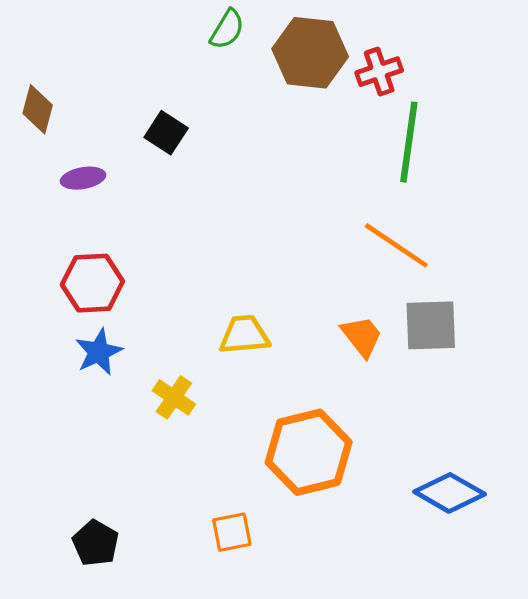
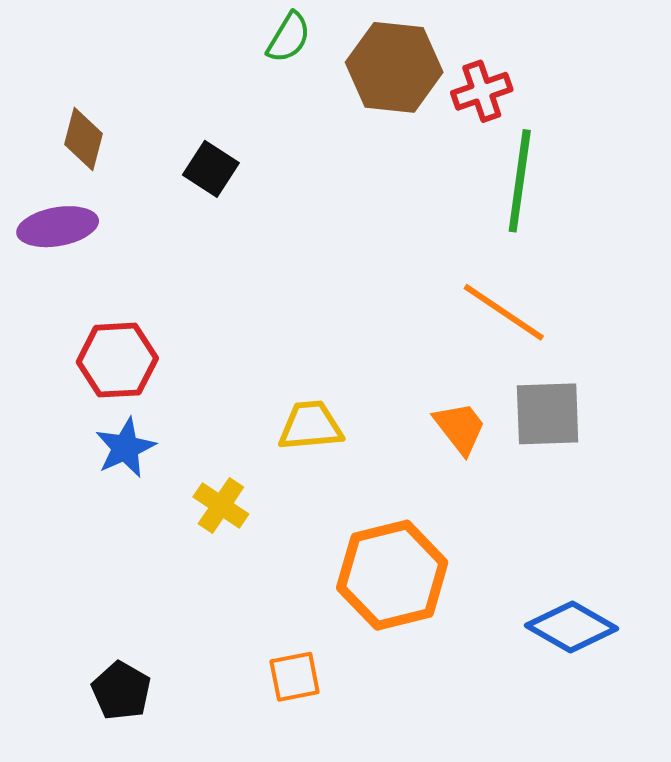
brown diamond: (38, 109) -> (83, 139), moved
purple ellipse: (83, 178) -> (58, 227), moved, size x1.4

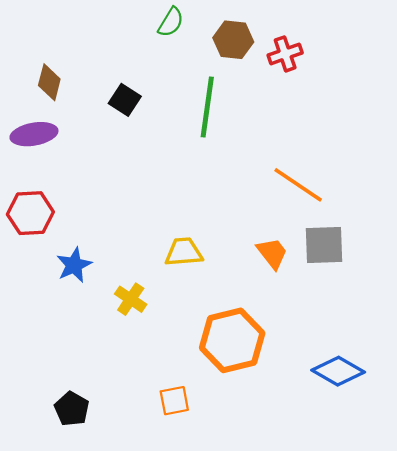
brown hexagon: (394, 67) -> (233, 40), size x0.7
green line: (520, 181) -> (207, 107), moved
red hexagon: (117, 360) -> (30, 213), moved

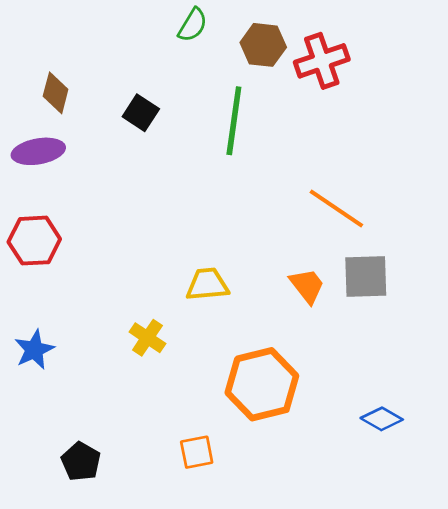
red cross: (285, 54) -> (322, 61), size x1.4
blue star: (74, 265) -> (34, 350), moved
blue diamond: (338, 371) -> (382, 419), size x0.7

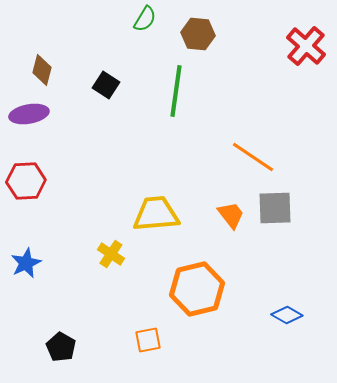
red cross: (322, 61) -> (306, 46), moved, turned -30
yellow trapezoid: (207, 284) -> (156, 214), size x1.4

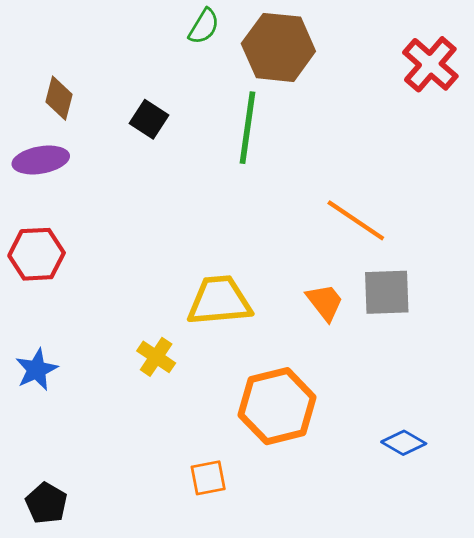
brown hexagon: (198, 34) -> (278, 47), size x1.5
black pentagon: (61, 347) -> (46, 503), moved

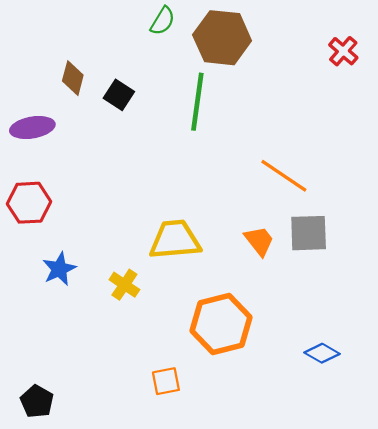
red cross: (430, 64) -> (343, 51), size x0.7
brown diamond: (59, 98) -> (73, 78), moved
blue star: (37, 370) -> (59, 269), moved

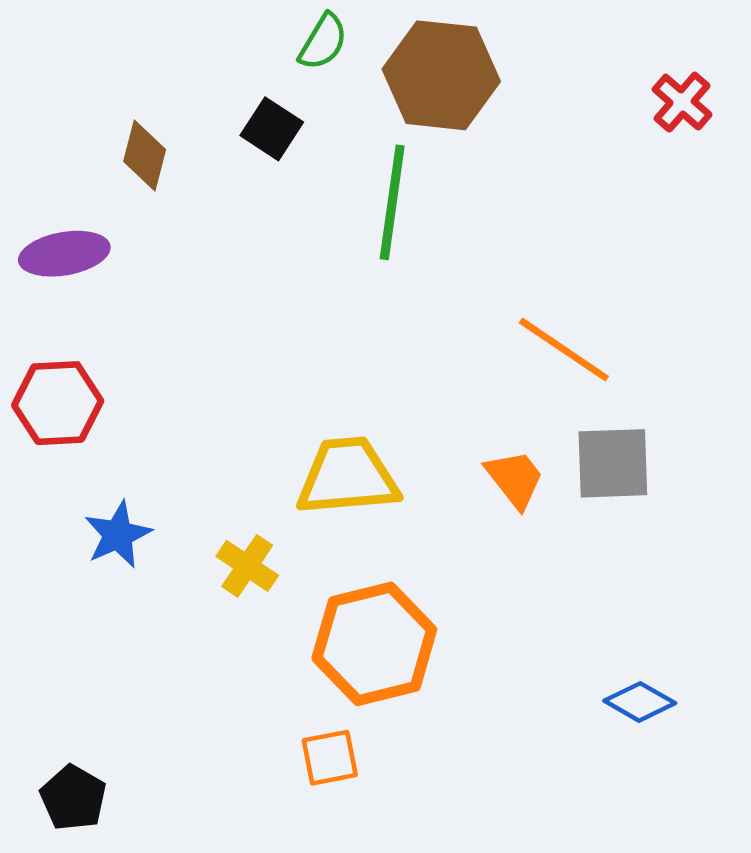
black square: (119, 95) -> (272, 129), moved
orange hexagon: (221, 324) -> (374, 644), moved

